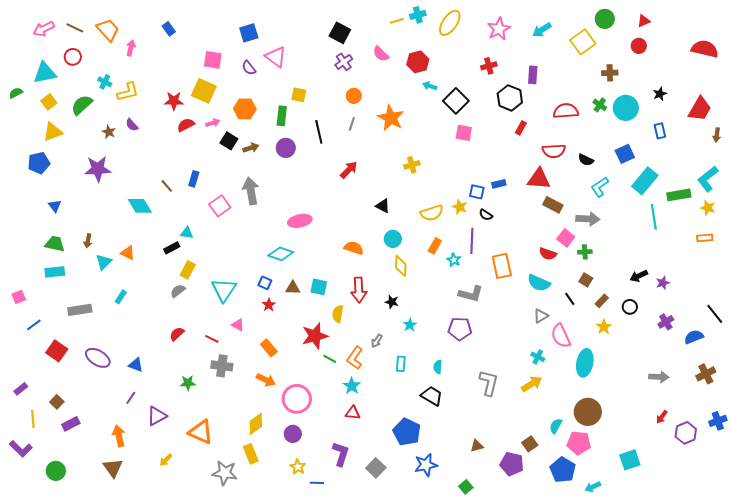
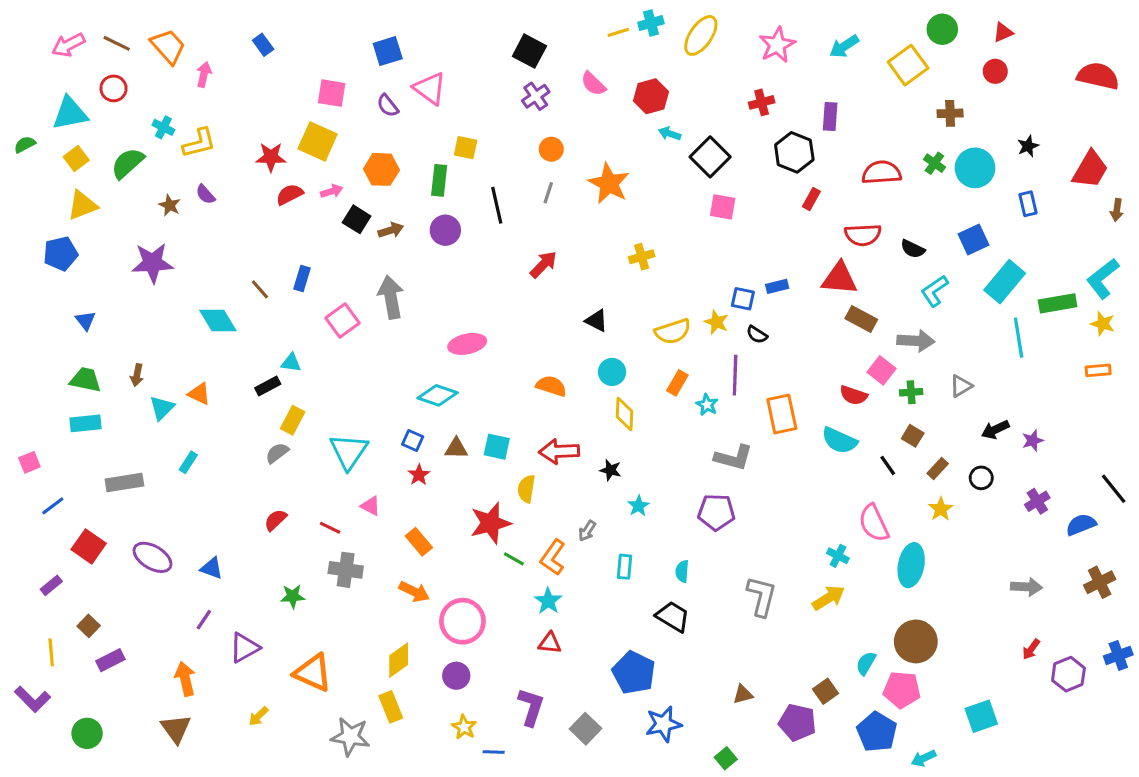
red arrow: (359, 290) -> (559, 451), turned 90
gray triangle: (541, 316) -> (961, 386), moved
purple rectangle: (21, 389) -> (51, 585), moved

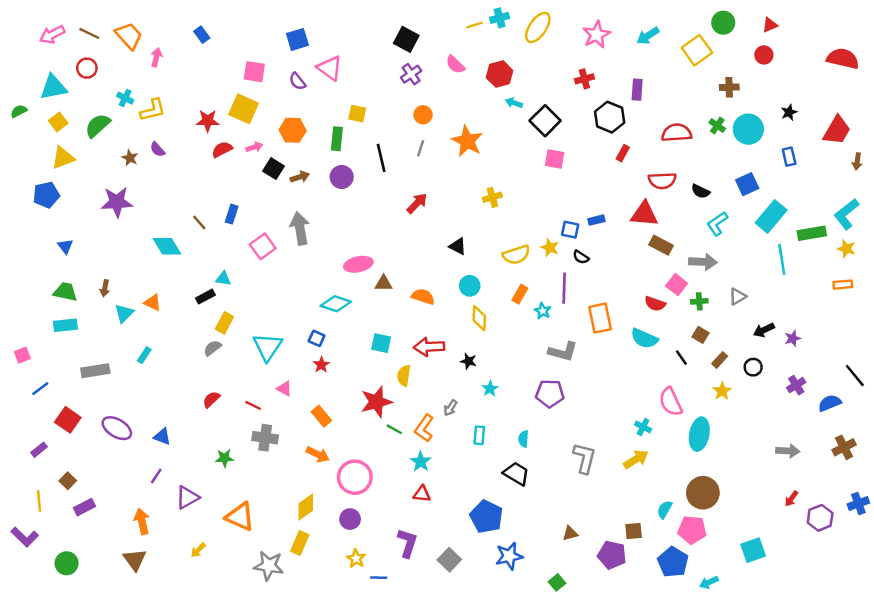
brown triangle: (456, 448) -> (384, 283), moved
brown square: (825, 691) -> (634, 531), turned 30
yellow rectangle: (391, 707) -> (300, 543), turned 45

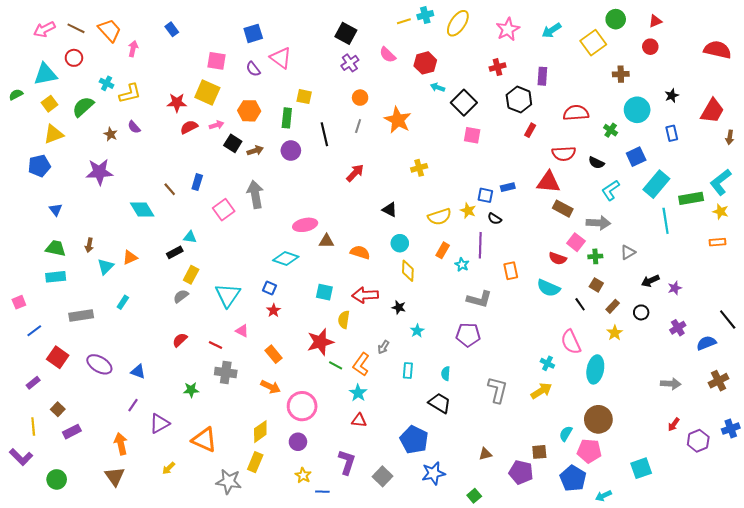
green cross: (717, 126) -> (611, 130), moved
orange triangle: (153, 303) -> (130, 257), turned -49
orange rectangle: (600, 318) -> (511, 271), size x0.7

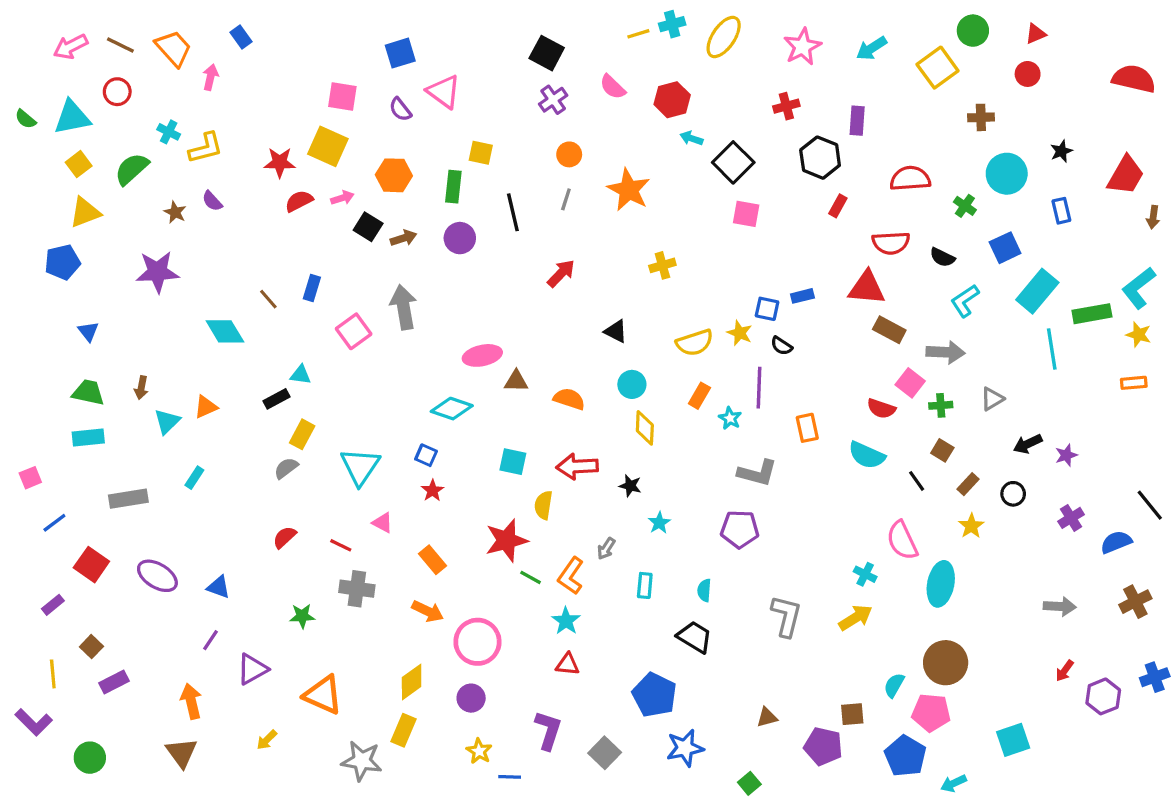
blue rectangle: (172, 29) -> (241, 37), moved
green semicircle: (16, 95) -> (26, 119), moved, turned -112

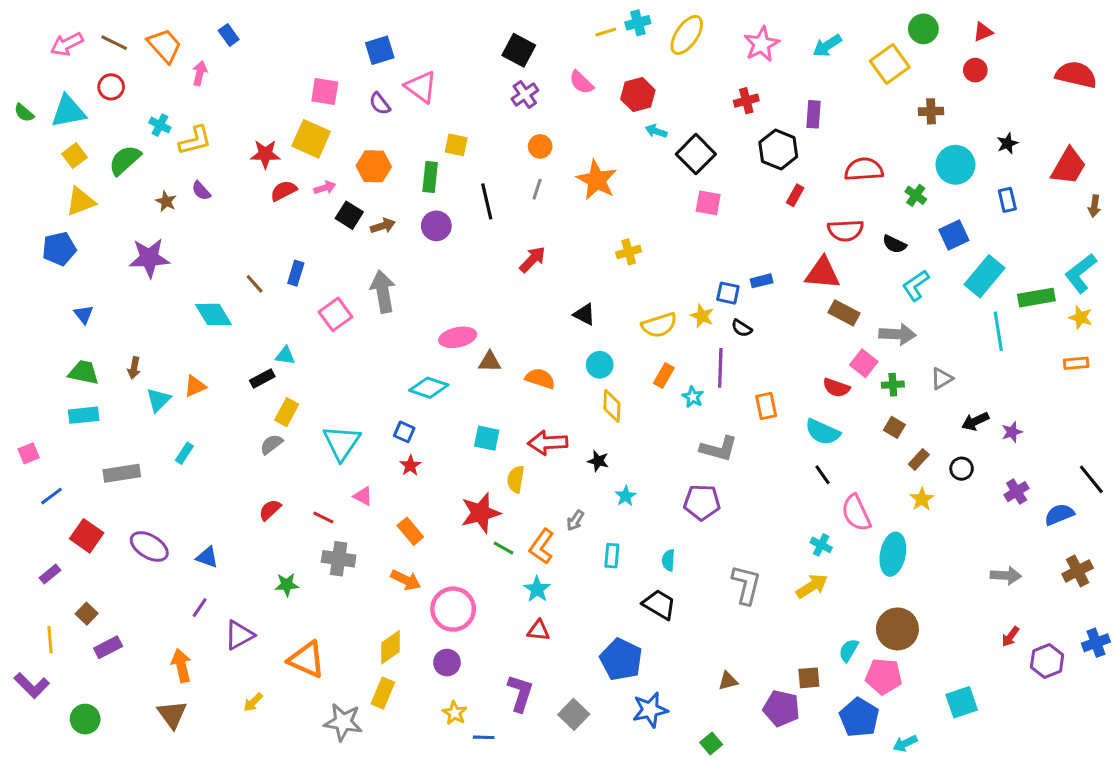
black line: (917, 481) -> (823, 475), moved

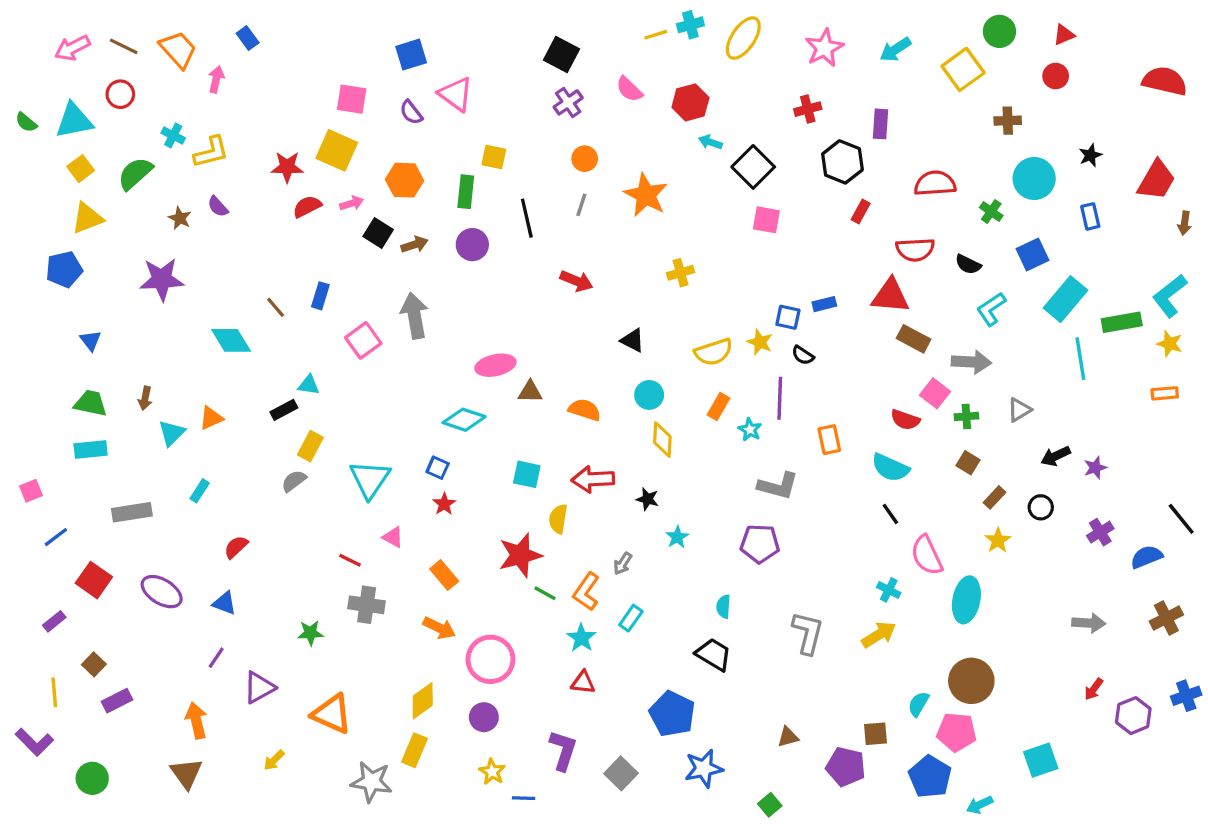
red arrow: (533, 259) -> (576, 281), turned 68
red semicircle: (270, 510) -> (236, 547), moved
cyan rectangle: (612, 556) -> (631, 618), moved, turned 30

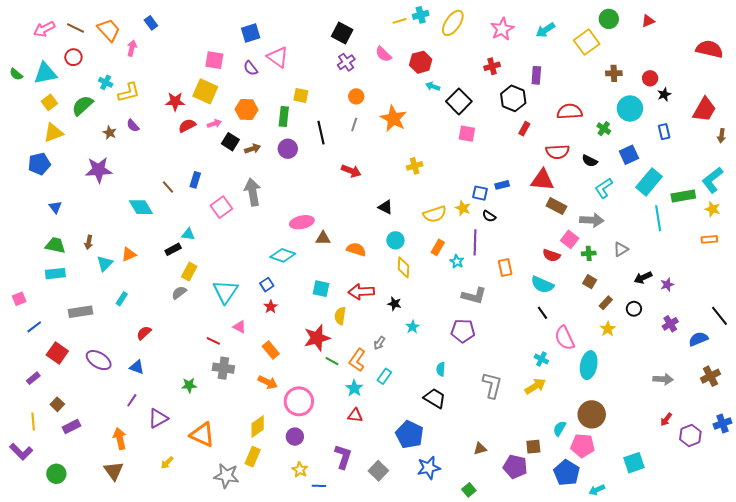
red circle: (1056, 76) -> (650, 78), moved
blue square: (438, 468) -> (267, 285), turned 32

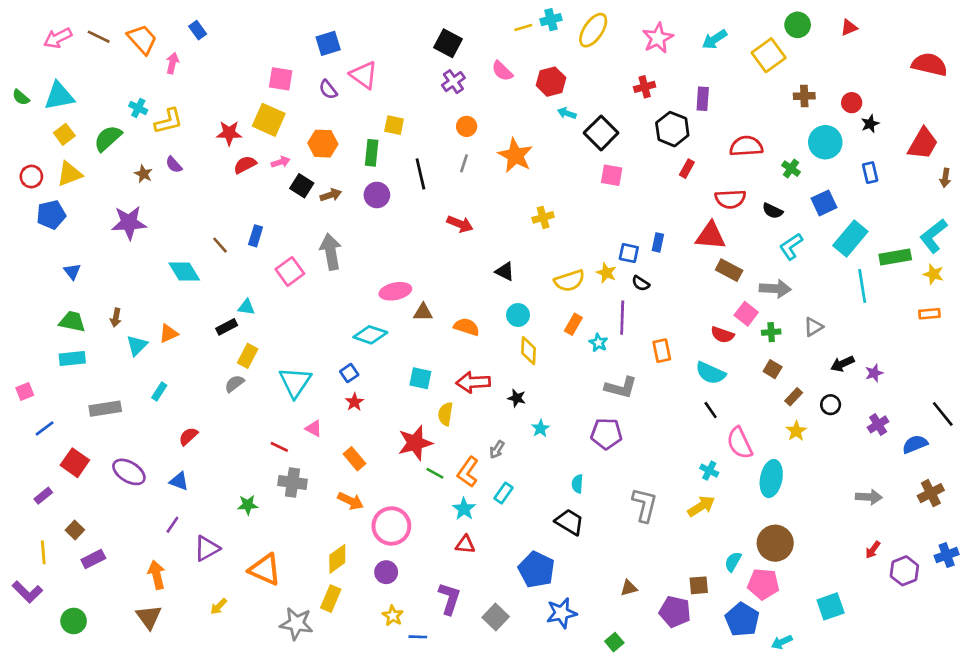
red circle: (73, 57) -> (31, 177), moved
blue rectangle: (502, 185) -> (658, 242), turned -64

